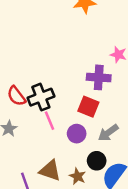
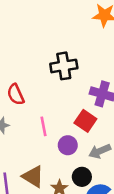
black cross: (41, 97) -> (64, 66), moved

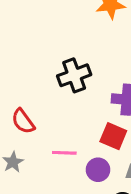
pink line: (44, 126) -> (64, 153), turned -66

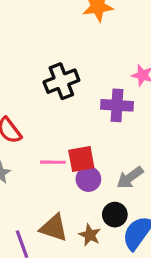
red square: (113, 136) -> (81, 159), moved, turned -32

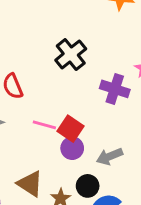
black cross: (61, 81) -> (71, 54), turned -32
red square: (81, 159) -> (71, 129), turned 30

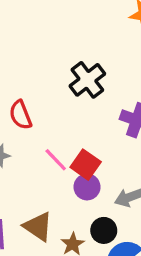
pink line: (44, 125) -> (56, 160), turned 30

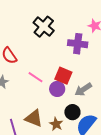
red square: (86, 165) -> (63, 76), moved

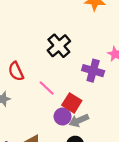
pink line: (35, 77) -> (47, 88), moved
gray arrow: (83, 89) -> (79, 120), moved

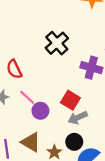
pink line: (47, 88) -> (27, 97), moved
purple circle: (63, 117) -> (40, 111), moved

